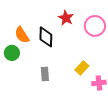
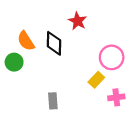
pink circle: (95, 26) -> (112, 57), moved
gray rectangle: (45, 74) -> (53, 101), moved

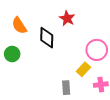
orange semicircle: (26, 41) -> (19, 25), moved
gray rectangle: (53, 101) -> (66, 88), moved

